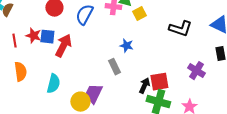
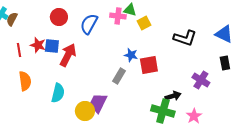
gray rectangle: (114, 67) -> (119, 76), turned 56
red square: (159, 82) -> (149, 65), moved
black arrow: (144, 86) -> (173, 96), moved, turned 49

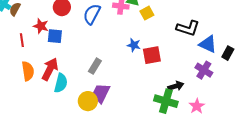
blue triangle: (224, 34) -> (208, 44), moved
red star: (38, 45) -> (41, 26), moved
red arrow: (68, 55) -> (50, 69), moved
black rectangle: (225, 63) -> (228, 53), turned 40
gray rectangle: (119, 76) -> (95, 66), moved

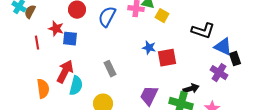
yellow square: (147, 13) -> (162, 16), turned -32
black rectangle: (228, 53) -> (235, 59), moved, turned -48
gray rectangle: (95, 66) -> (110, 69), turned -56
orange semicircle: (28, 71) -> (43, 89), moved
purple trapezoid: (101, 93) -> (149, 96), moved

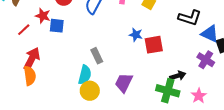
red line: (37, 43) -> (24, 30), turned 56
red arrow: (65, 72) -> (32, 59), moved
cyan semicircle: (76, 86) -> (85, 75), moved
purple trapezoid: (149, 96) -> (124, 83), moved

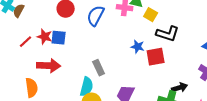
red star: (43, 16) -> (45, 37), moved
black L-shape: (190, 18) -> (168, 34), moved
red arrow: (32, 59) -> (49, 66), moved, turned 65

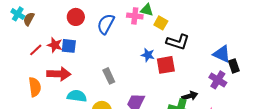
cyan semicircle: (87, 87) -> (77, 96), moved, turned -96
orange semicircle: (32, 88) -> (35, 87), moved

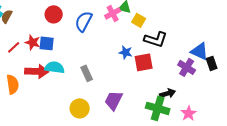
pink cross: (135, 16) -> (113, 13), turned -35
purple cross: (218, 80) -> (187, 67), moved
cyan semicircle: (77, 96) -> (55, 67), moved

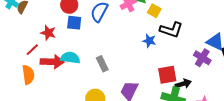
blue square: (47, 43) -> (74, 23), moved
red line: (14, 47) -> (32, 50), moved
blue star: (126, 52) -> (149, 41), moved
red square: (144, 62) -> (167, 75), moved

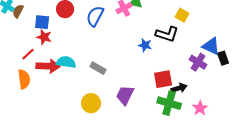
yellow square: (154, 11) -> (182, 15), moved
blue square: (74, 23) -> (42, 22), moved
gray rectangle: (102, 64) -> (98, 68), turned -35

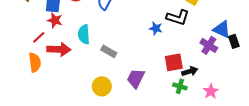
cyan semicircle: (66, 62) -> (84, 34), moved, turned -102
green cross: (169, 103) -> (180, 86), size x0.6

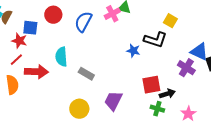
red star: (55, 20) -> (19, 41), moved

